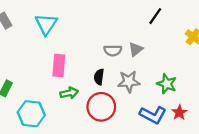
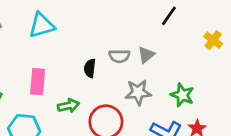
cyan triangle: (46, 24) -> (42, 25), turned 40
pink rectangle: (59, 65) -> (38, 82), moved
black semicircle: (99, 77) -> (90, 68), moved

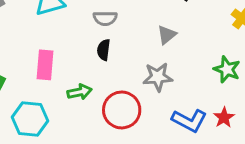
gray semicircle: (119, 56) -> (105, 18), moved
green star: (182, 95) -> (227, 69), moved

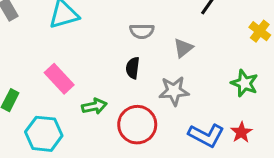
gray semicircle: (105, 18) -> (142, 31), moved
black semicircle: (104, 50) -> (133, 68), moved
pink rectangle: (45, 65) -> (59, 79), turned -48

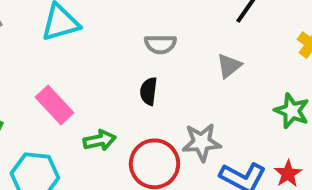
gray triangle: (183, 48) -> (229, 66), moved
gray star: (174, 91) -> (202, 142), moved

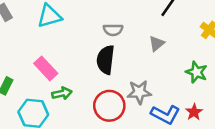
black semicircle: (149, 91) -> (106, 60), size x1.6
green arrow: (100, 140) -> (62, 93), moved

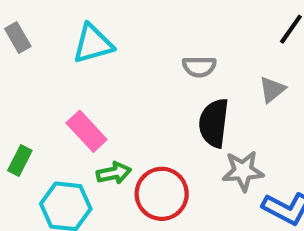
black semicircle: (106, 60) -> (214, 123), moved
red circle: (109, 106) -> (162, 194), moved

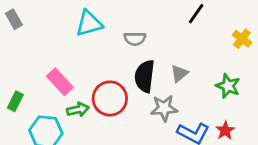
cyan triangle: (93, 44) -> (89, 23), moved
gray triangle: (272, 90) -> (179, 73), moved
red circle: (162, 194) -> (110, 98), moved

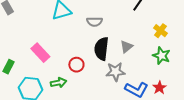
yellow cross: (242, 39) -> (160, 31), moved
red circle: (110, 98) -> (76, 65), size x0.6
green arrow: (78, 110) -> (58, 83), moved

